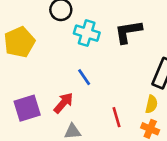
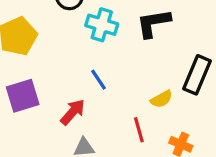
yellow semicircle: (151, 104) -> (161, 99), moved, turned 48
purple square: (27, 108) -> (23, 96), moved

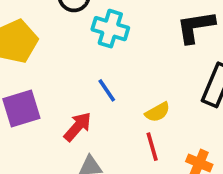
black L-shape: (153, 23) -> (196, 27), moved
yellow semicircle: (161, 99) -> (157, 112), moved

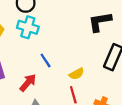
cyan cross: (110, 29) -> (28, 27), moved

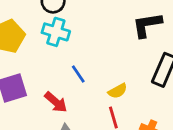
red arrow: (28, 83) -> (56, 102), turned 90

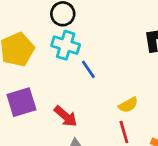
blue line: (78, 74) -> (88, 69), moved

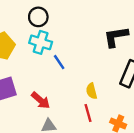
yellow semicircle: (128, 105) -> (92, 91), turned 105

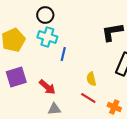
blue line: (59, 62) -> (63, 54), turned 48
red line: (88, 113) -> (88, 98), turned -42

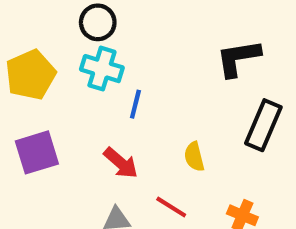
red arrow: (47, 87) -> (121, 163), moved
red line: (88, 98) -> (171, 207), moved

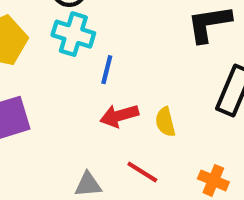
red arrow: (121, 163) -> (119, 116), moved, turned 123

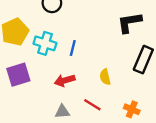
cyan cross: (73, 34) -> (45, 43), moved
red arrow: (119, 116) -> (65, 80), moved

